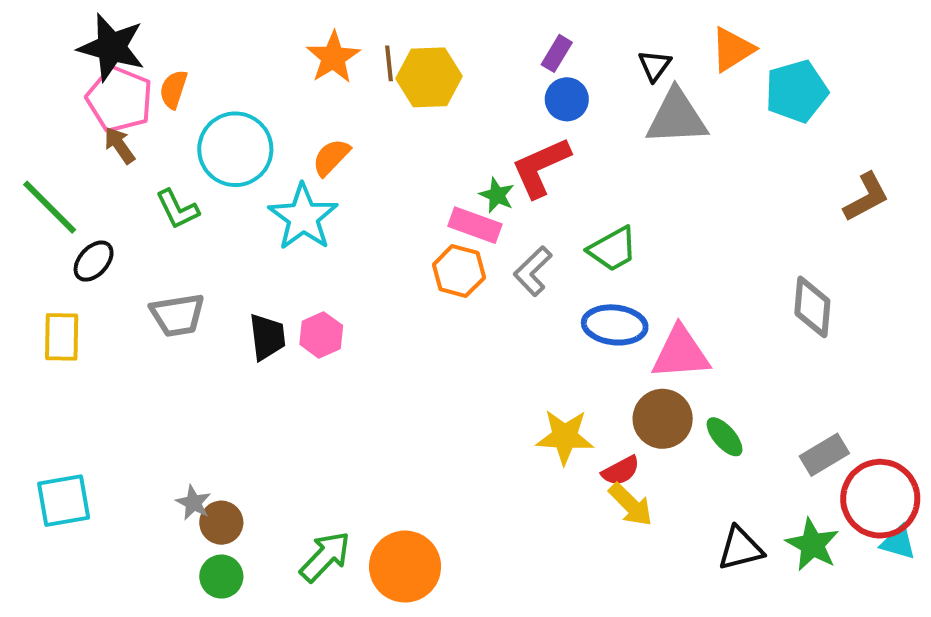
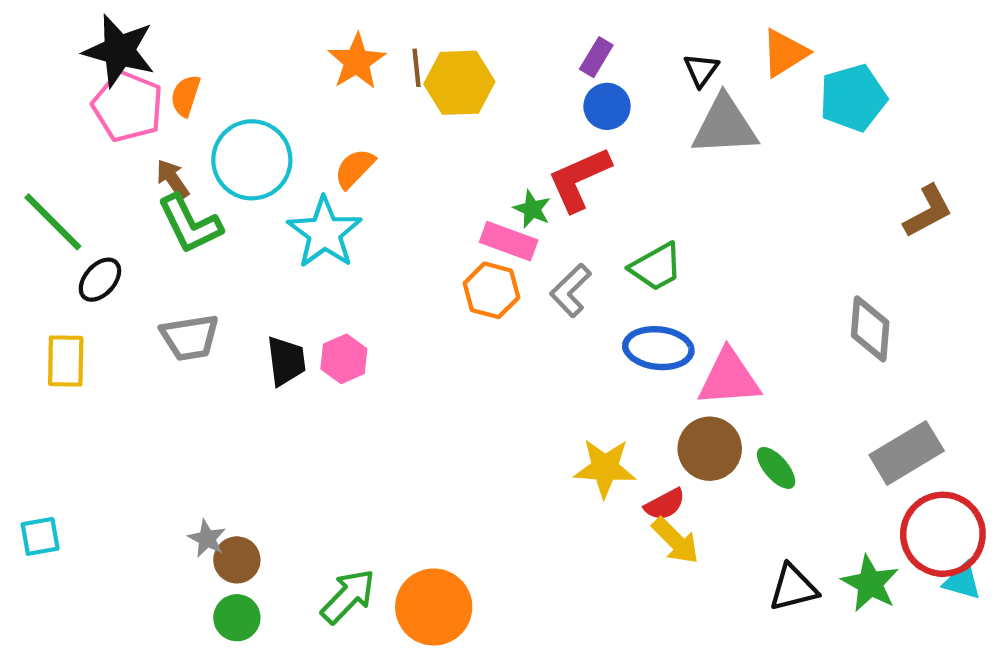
brown arrow: (120, 145) -> (173, 179), moved
green L-shape: (177, 209) -> (190, 224), size x1.4
gray rectangle: (824, 455) -> (907, 453), moved, size x1.4
cyan square: (64, 501) -> (40, 536), moved, size x0.7

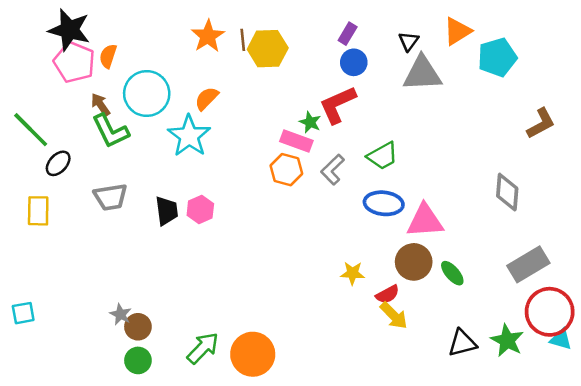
yellow star: (605, 468) -> (353, 273), size x0.7

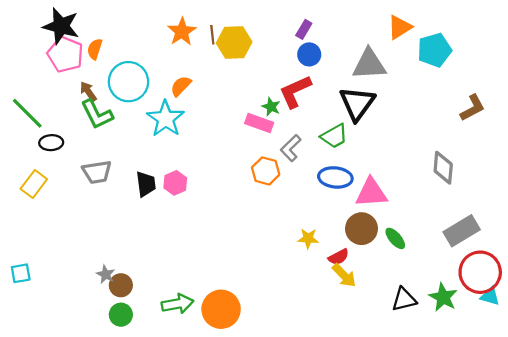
black triangle: (409, 41) -> (357, 103), moved, size x2.0
black ellipse: (58, 163) -> (51, 143), turned 45
orange hexagon: (286, 170) -> (266, 171), moved
yellow rectangle: (38, 211) -> (34, 184), turned 36
green arrow: (203, 348) -> (177, 304), turned 36

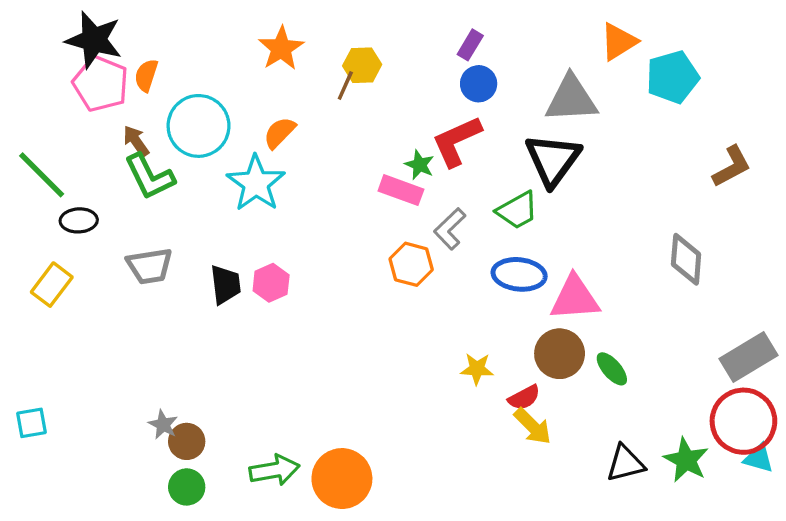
brown line: (212, 35) -> (345, 85), moved, turned 30
yellow hexagon: (234, 42) -> (362, 65), size x0.7
gray rectangle: (462, 231) -> (749, 357), moved

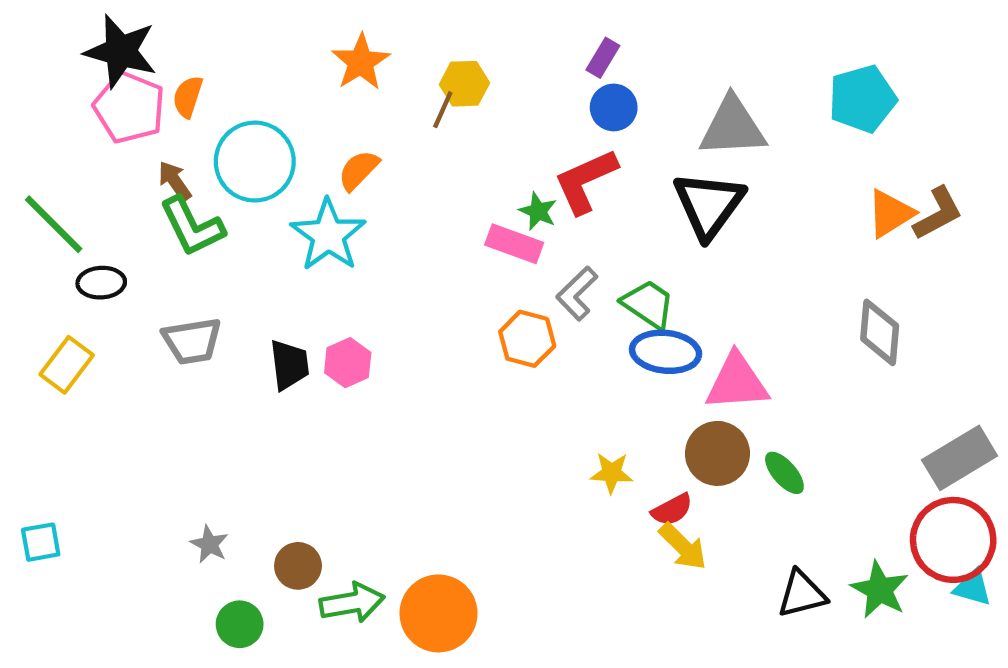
orange triangle: (619, 42) -> (890, 213), moved
green trapezoid: (517, 210) -> (648, 304), moved, turned -117
brown circle: (187, 441) -> (298, 566), moved

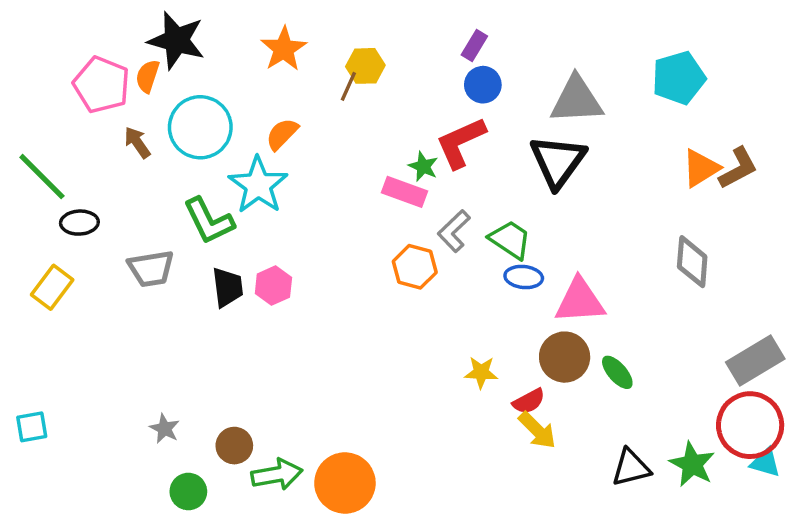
black star: (121, 51) -> (176, 40), moved
green L-shape: (192, 226) -> (209, 221), moved
blue ellipse: (666, 352) -> (524, 277), size x0.7

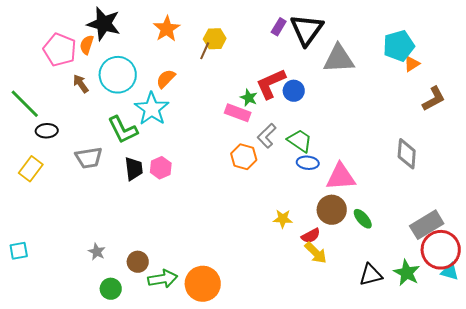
blue circle: (483, 85) -> (294, 91), moved
black triangle: (558, 161) -> (307, 30), moved
orange triangle: (701, 168) -> (412, 64), moved, size x0.7
gray rectangle: (755, 360) -> (427, 225), moved

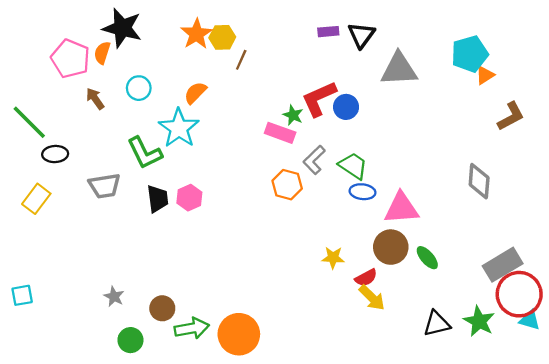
purple rectangle: (279, 27) -> (328, 32), turned 54
black triangle: (307, 30) -> (361, 35), size x0.7
yellow hexagon: (215, 39) -> (222, 37), moved
cyan circle: (118, 75) -> (139, 88), size x0.6

